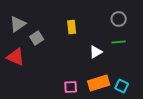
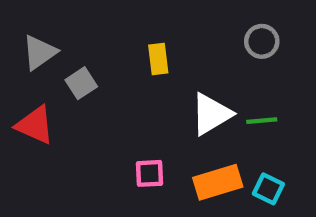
green line: (119, 42) -> (262, 121), moved
white triangle: (96, 52) -> (211, 114), size x1.5
pink square: (71, 87) -> (149, 173), moved

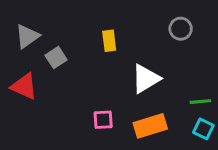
green line: (262, 121) -> (200, 102), moved
cyan square: (268, 189) -> (203, 129), moved

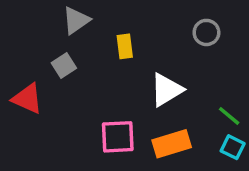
gray triangle: (27, 36) -> (76, 20), moved
green line: (200, 102) -> (229, 116), turned 45
pink square: (103, 120) -> (118, 137), size x1.5

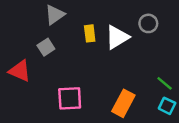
white triangle: (166, 90) -> (117, 37), moved
pink square: (118, 137) -> (70, 98), moved
orange rectangle: (172, 144) -> (123, 103), turned -45

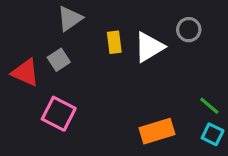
red triangle: (20, 71) -> (25, 72), moved
pink square: (70, 98) -> (59, 114), moved, turned 30
orange rectangle: (123, 103) -> (157, 131), turned 45

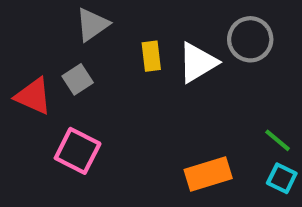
gray circle: (189, 30) -> (250, 39), size x1.4

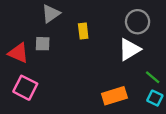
white triangle: (198, 62) -> (129, 49), moved
gray square: (78, 79) -> (43, 44), turned 35
pink square: (78, 151) -> (25, 88), moved

